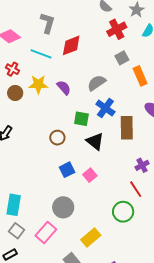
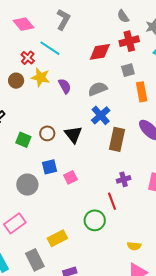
red diamond: (71, 45) -> (100, 52), moved
red cross: (12, 69) -> (28, 58), moved
green square: (81, 119) -> (23, 140), moved
black triangle: (95, 141) -> (73, 134), moved
gray circle: (63, 207) -> (27, 185), moved

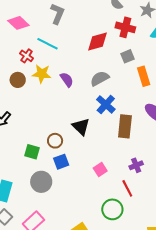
red cross: (129, 41) -> (125, 27), turned 36
brown circle: (47, 133) -> (55, 141), moved
green square: (23, 140) -> (32, 152), moved
pink square: (70, 177) -> (100, 169), moved

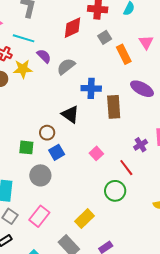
gray semicircle: (100, 78) -> (66, 66), moved
purple semicircle: (67, 80) -> (44, 56), moved
blue cross: (106, 104) -> (91, 88), turned -30
purple cross: (136, 165) -> (141, 145), moved

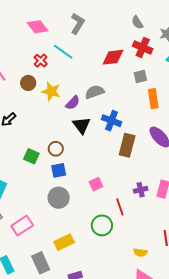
purple semicircle: (44, 56) -> (73, 103), moved, turned 70
yellow star: (23, 69) -> (51, 91), moved
black triangle: (70, 114) -> (82, 125), moved
gray circle: (40, 175) -> (59, 198), moved

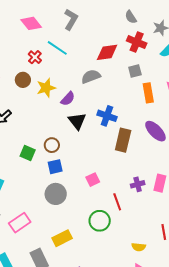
yellow star: (51, 91) -> (46, 88), turned -30
gray semicircle: (95, 92) -> (91, 76), moved

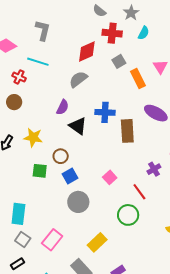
yellow star: (46, 88) -> (33, 137), moved, turned -30

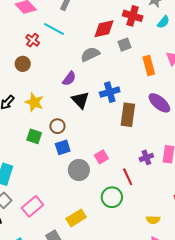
gray square: (119, 61) -> (124, 45), moved
blue cross: (105, 112) -> (110, 92), turned -30
gray circle: (78, 202) -> (79, 170), moved

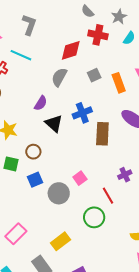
gray square: (124, 45) -> (94, 75), moved
gray semicircle: (90, 54) -> (59, 77), turned -30
blue square: (63, 147) -> (35, 180), moved

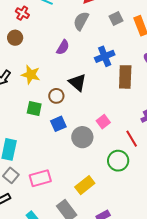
black triangle: (54, 123) -> (77, 82), moved
pink rectangle: (16, 234) -> (40, 178), turned 30

